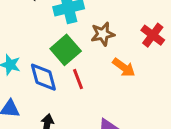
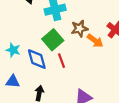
orange arrow: (124, 67) -> (95, 41), moved

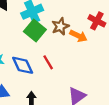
green square: (53, 40) -> (35, 30), moved

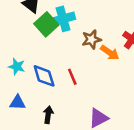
green square: (35, 30) -> (46, 24), moved

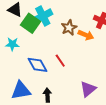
cyan star: (17, 67) -> (12, 44), moved
blue triangle: (18, 103) -> (21, 91), size x1.5

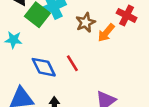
orange arrow: (86, 35) -> (106, 33), turned 105

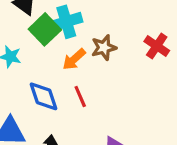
orange arrow: (106, 33) -> (74, 59), moved

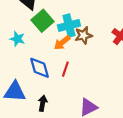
cyan cross: (66, 22) -> (69, 25), moved
red line: (80, 97) -> (65, 69), turned 40

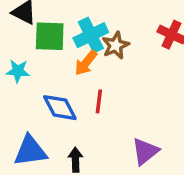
green square: (42, 21) -> (50, 36), turned -35

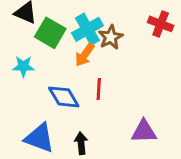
green square: (50, 36) -> (50, 33), turned 32
blue triangle: (30, 151) -> (40, 138), turned 32
purple triangle: (145, 151) -> (144, 131), turned 40

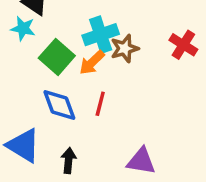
green square: (50, 33) -> (57, 57), moved
cyan star: (23, 66) -> (23, 28), moved

